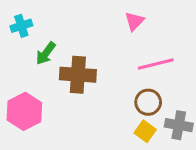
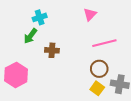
cyan cross: (21, 26) -> (40, 17), moved
brown cross: (78, 75) -> (52, 50), size x0.6

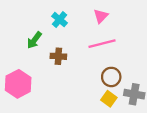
cyan cross: (40, 17) -> (60, 20), moved, turned -32
pink line: (104, 43) -> (102, 44), moved

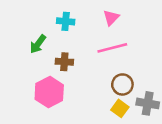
cyan cross: (60, 20) -> (66, 21), turned -35
pink hexagon: (18, 84) -> (49, 92), moved

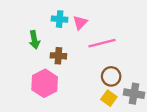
pink triangle: (111, 18) -> (80, 23), moved
green arrow: (38, 44) -> (34, 40), turned -48

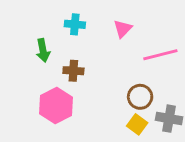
pink triangle: (80, 23) -> (123, 29), moved
pink line: (102, 43) -> (160, 55), moved

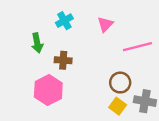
cyan cross: (75, 24) -> (64, 21), turned -35

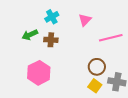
green arrow: (37, 43) -> (30, 35), turned 77
brown cross: (63, 60) -> (51, 40), moved

